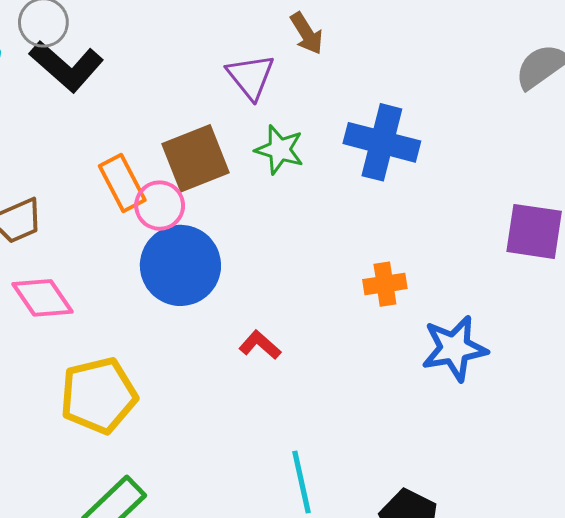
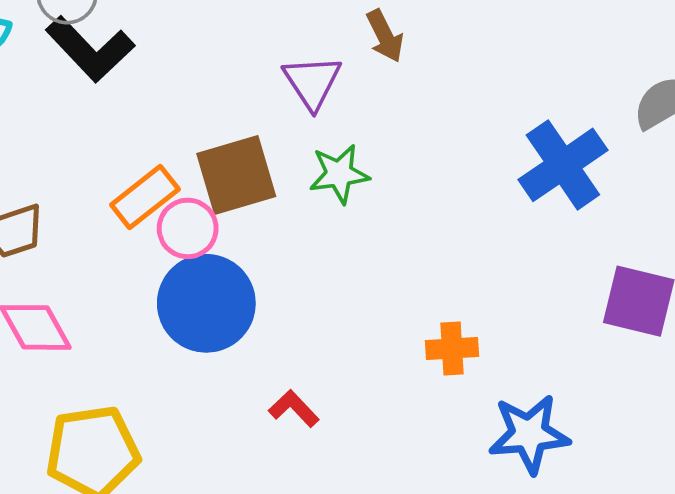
blue cross: (382, 142) -> (563, 165), moved, turned 36
green star: (280, 150) -> (339, 174), turned -30
orange rectangle: (122, 183) -> (145, 197), turned 74

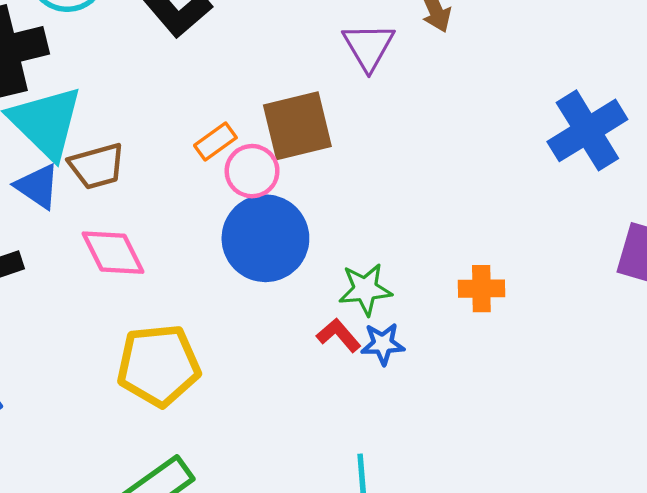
green star: (339, 174) -> (365, 289), moved
orange rectangle: (145, 197) -> (215, 141), size x0.7
blue star: (529, 434) -> (383, 344), moved, size x0.6

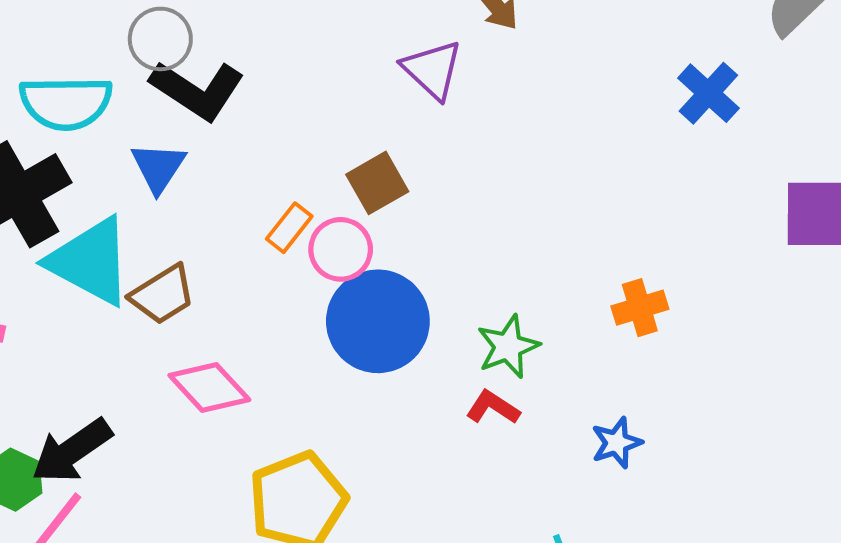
brown square: (297, 126) -> (377, 183), size x0.7
blue cross: (587, 130) -> (708, 93), size x0.7
blue triangle: (38, 186) -> (158, 167), moved, turned 45
blue star: (383, 344) -> (617, 443), moved

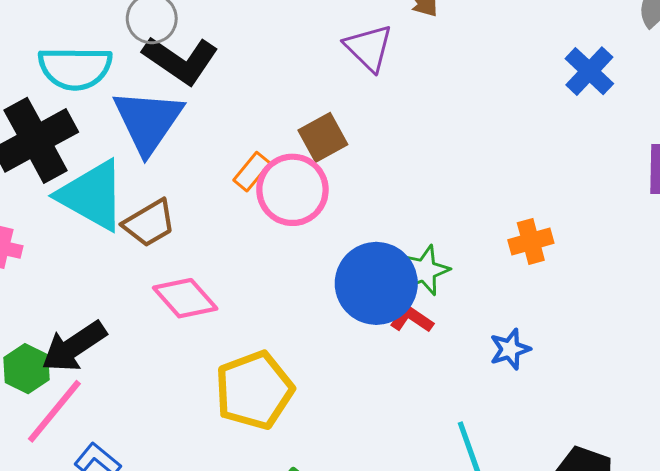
blue triangle: (158, 167) -> (148, 121), size x1.6
pink circle: (341, 249) -> (292, 190), size x1.4
blue circle: (378, 321) -> (376, 283), moved

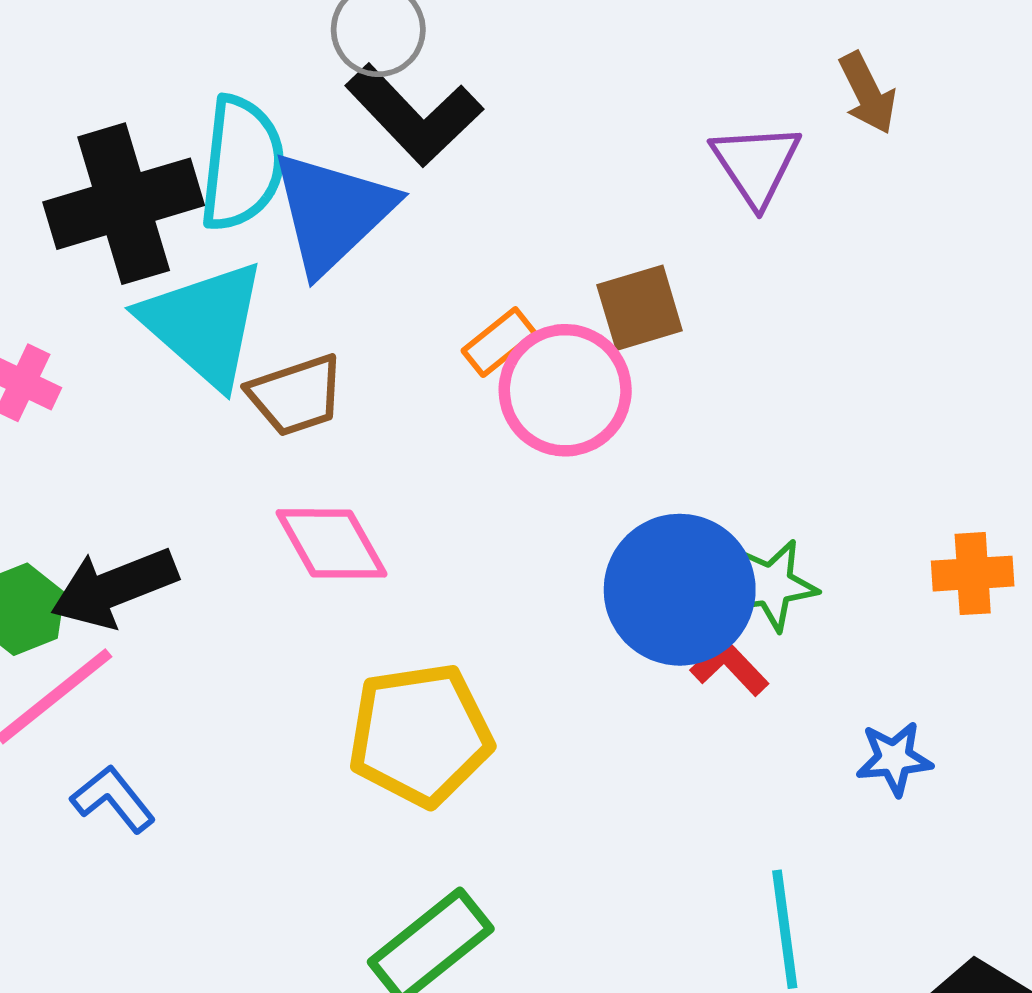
cyan semicircle: (75, 68) -> (242, 163), moved, turned -96

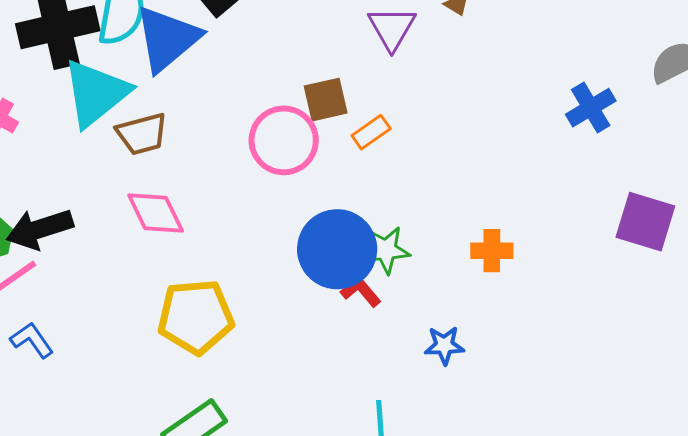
cyan triangle: (204, 324) -> (96, 93), turned 36
orange rectangle: (499, 342) -> (371, 132), moved

